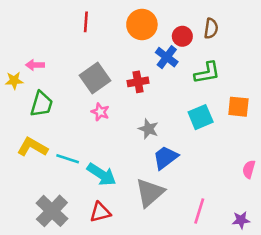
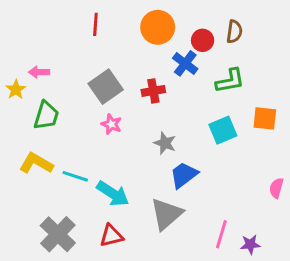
yellow star: (14, 81) -> (16, 90), turned -30
purple star: (241, 220) -> (250, 244), moved

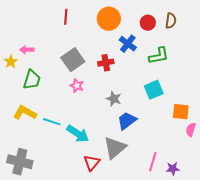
brown semicircle: (234, 32) -> (171, 21), moved
red circle: (203, 40) -> (148, 23), moved
orange square: (265, 118) -> (181, 112), moved
gray cross: (58, 234) -> (20, 162), moved, turned -30
red triangle: (111, 236) -> (92, 163), moved, turned -36

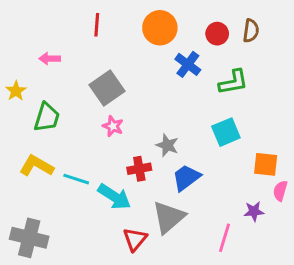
pink arrow: (27, 50) -> (50, 59), moved
red cross: (106, 63) -> (139, 169), moved
purple star: (173, 169) -> (254, 211), moved

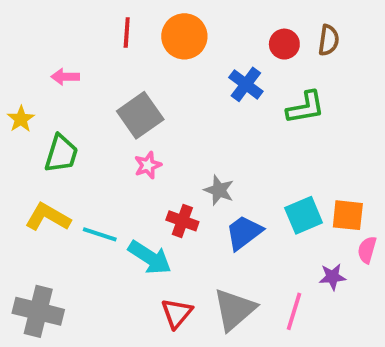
orange circle: (160, 28) -> (184, 36), moved
pink star: (113, 126) -> (148, 165), turned 30
cyan square: (226, 132) -> (304, 215), moved
red cross: (139, 169) -> (182, 221), turned 30
gray triangle: (169, 217) -> (234, 309), moved

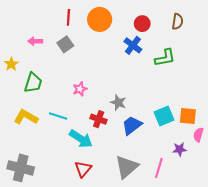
red circle: (284, 44) -> (142, 24), moved
gray square: (140, 115) -> (65, 44), moved, size x0.7
cyan line: (100, 234) -> (58, 116), moved
red triangle: (177, 313) -> (83, 169), moved

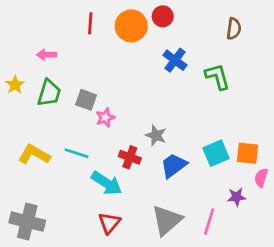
red circle: (142, 24) -> (163, 16), moved
gray square: (65, 44) -> (86, 100), moved, turned -35
green L-shape: (165, 58) -> (217, 77), turned -95
green trapezoid: (33, 83) -> (49, 93), moved

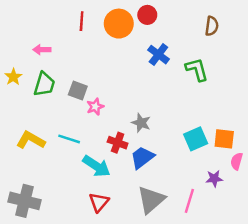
blue trapezoid: (174, 165) -> (142, 157), moved

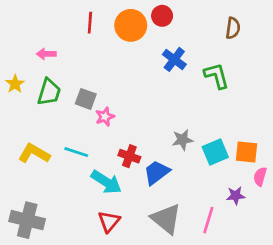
gray star: (141, 123) -> (182, 140), moved, turned -30
gray triangle: (151, 200) -> (166, 219), turned -40

